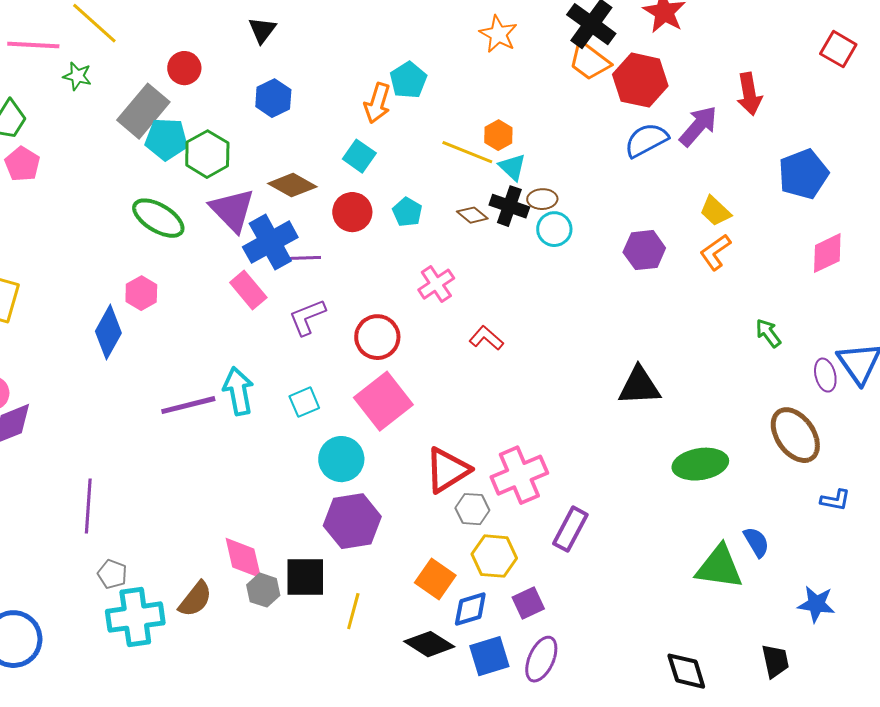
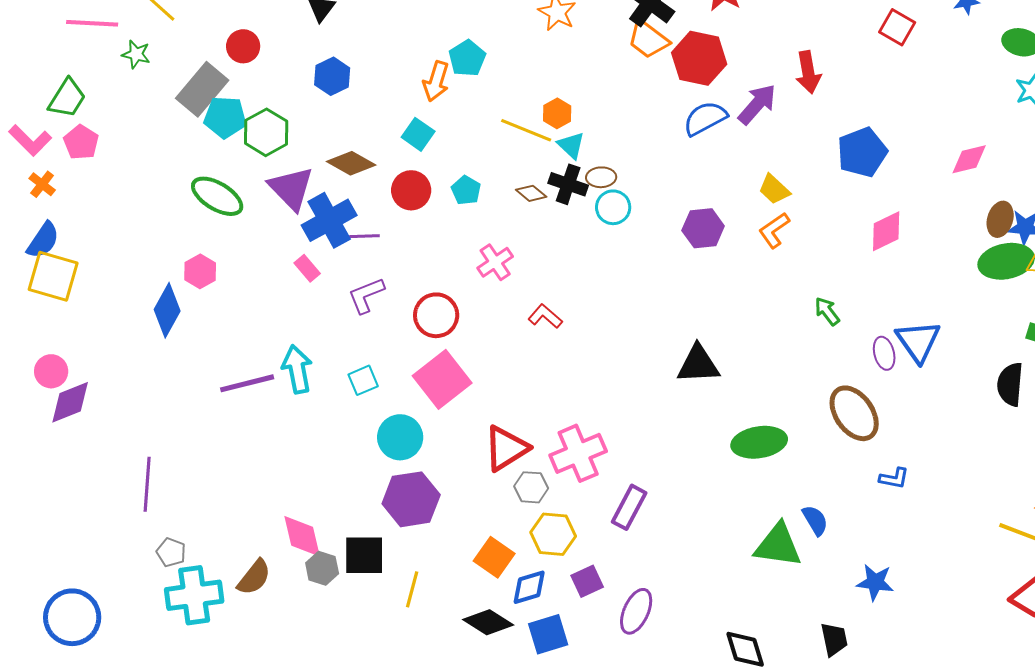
pink rectangle: (248, 290) -> (307, 268), size x0.7
purple ellipse: (541, 659) -> (636, 611), moved

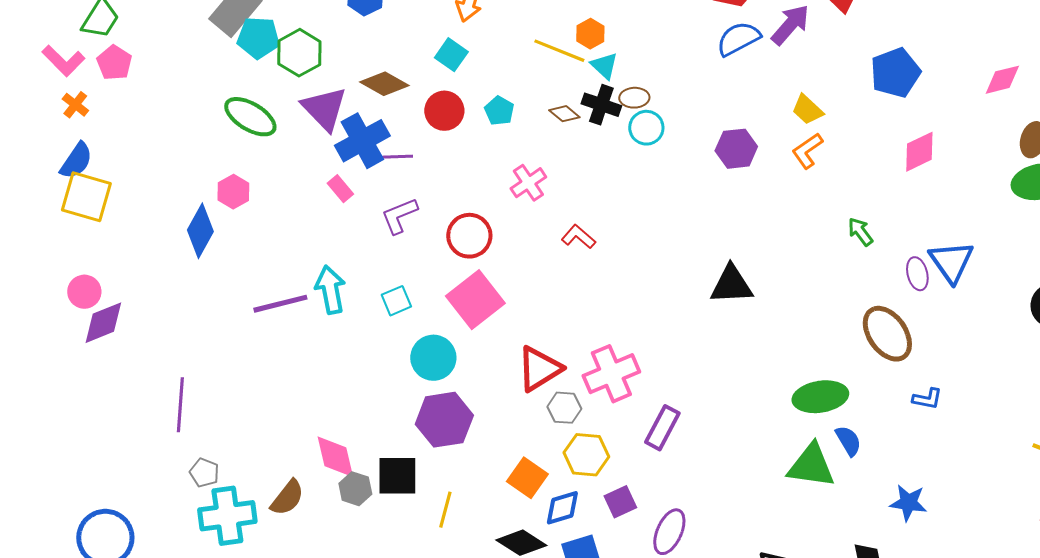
green ellipse: (759, 442) -> (820, 397), moved

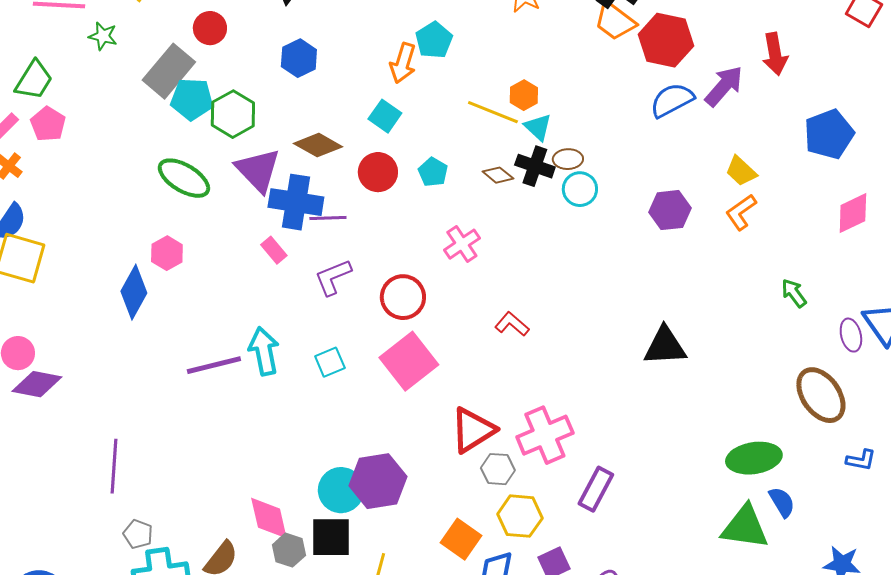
blue cross: (362, 141) -> (296, 202), turned 38
red L-shape: (578, 237) -> (512, 324), moved
purple diamond: (103, 323) -> (37, 384), turned 33
cyan circle: (433, 358) -> (341, 490), moved

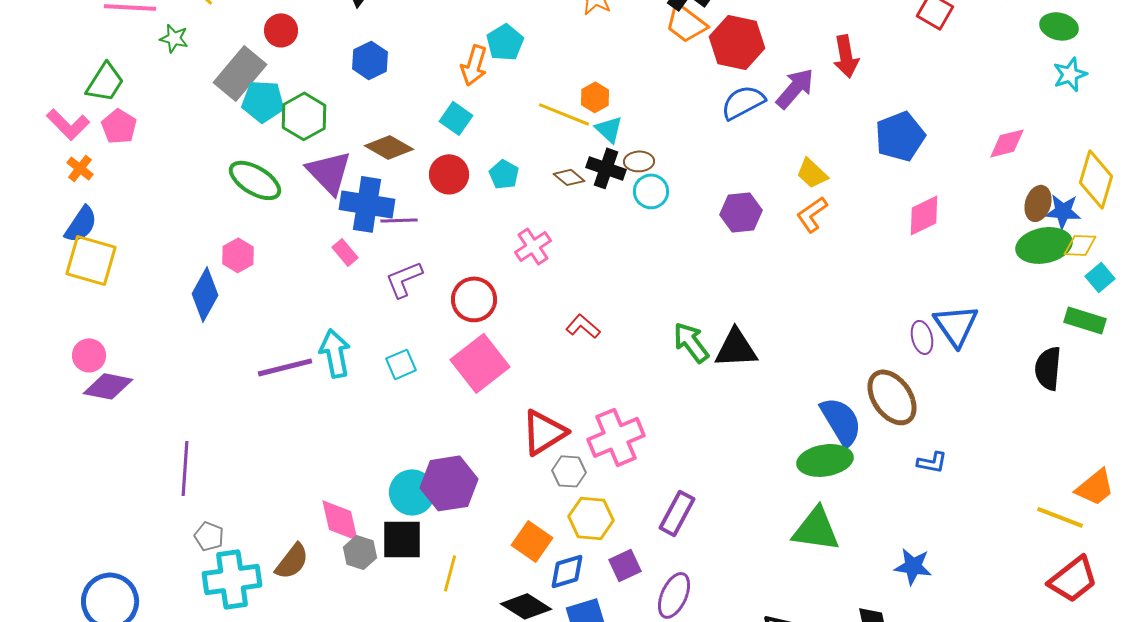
green arrow: (794, 293) -> (691, 342), moved, size x1.4
purple rectangle: (596, 489) -> (677, 513), moved
blue semicircle: (782, 502) -> (841, 421), moved, size x1.6

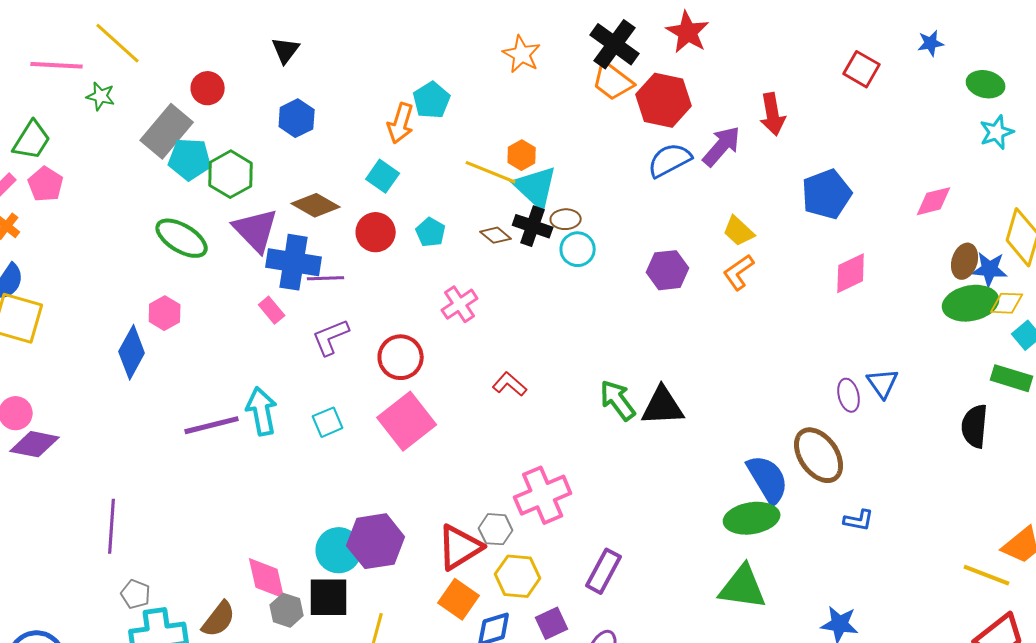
cyan triangle: (609, 129) -> (536, 187), size x1.6
blue triangle: (956, 325) -> (883, 383), size x0.7
red triangle: (544, 432) -> (460, 547), moved

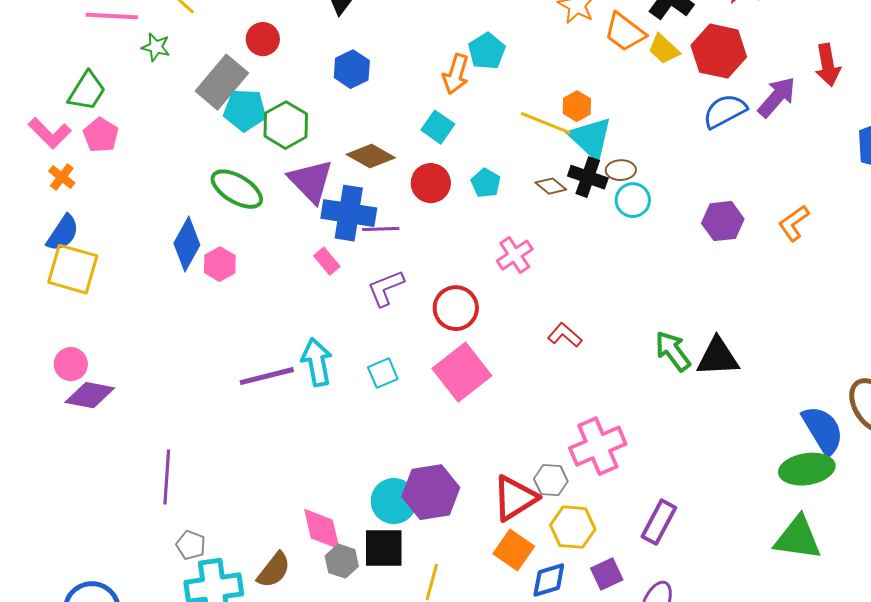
orange trapezoid: (613, 81) -> (625, 32), moved
yellow trapezoid: (739, 231) -> (664, 49), moved
blue diamond: (132, 352) -> (187, 244), moved

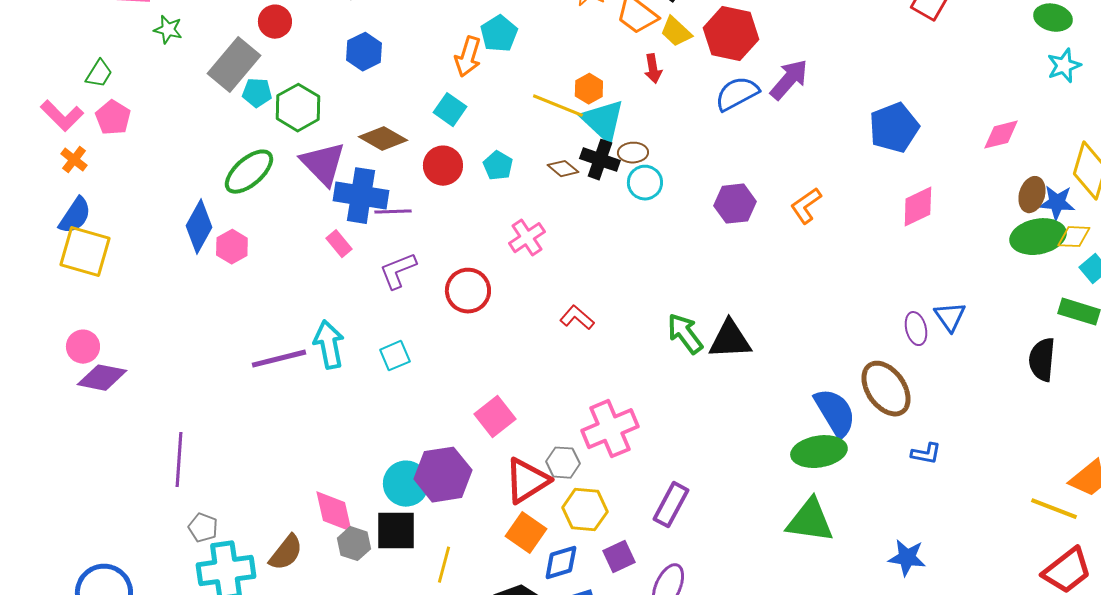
red arrow: (828, 65) -> (653, 69), moved, size x0.7
green trapezoid: (87, 91) -> (99, 74), size x0.7
cyan pentagon: (245, 110) -> (257, 93), size x0.7
green ellipse: (237, 189) -> (249, 172), turned -72
pink square: (462, 372) -> (495, 417), moved, size x0.7

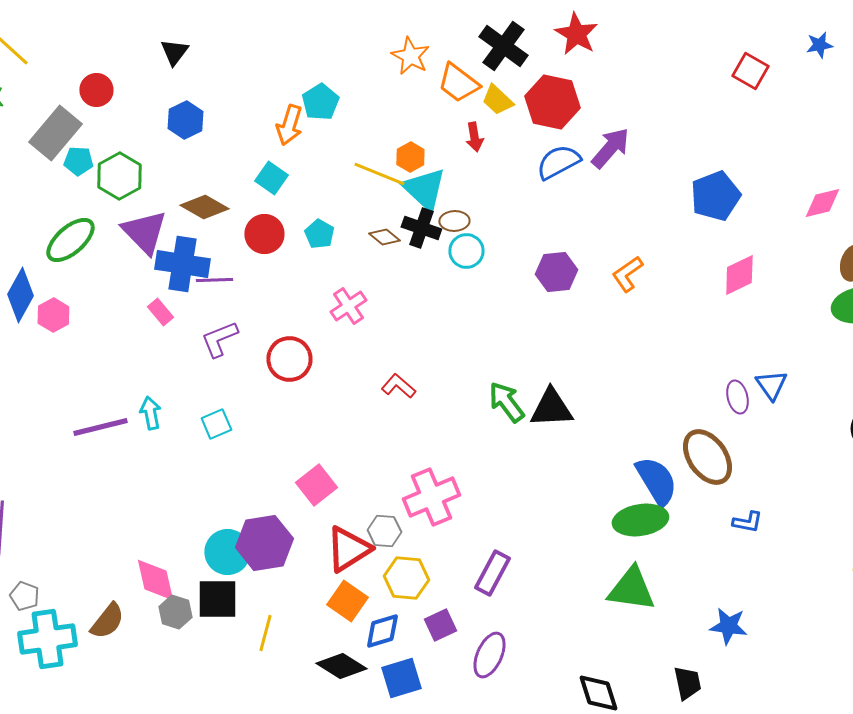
cyan arrow: (329, 345) -> (150, 413), size x0.7

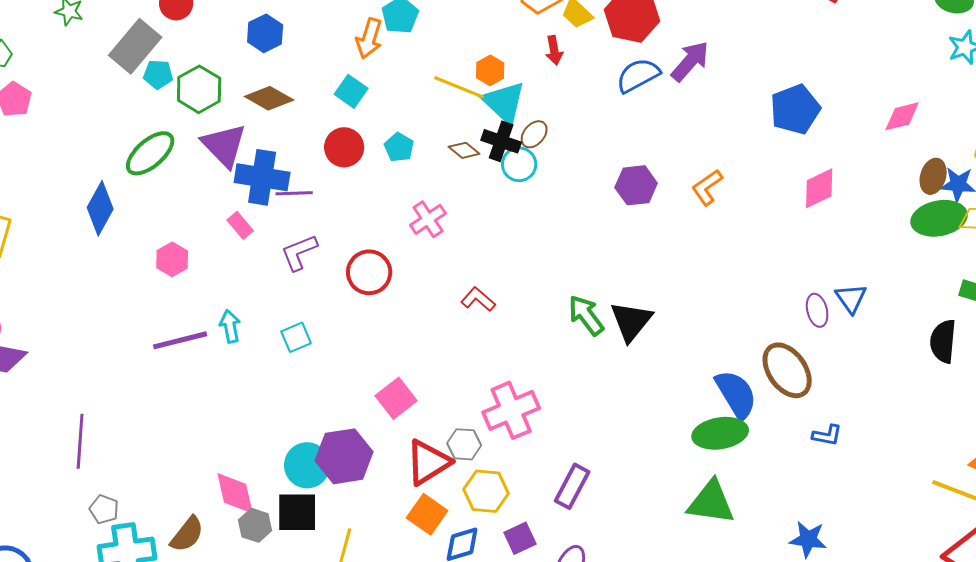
brown diamond: (204, 207) -> (269, 98), moved
brown ellipse: (454, 221) -> (534, 134), turned -48
cyan circle: (466, 251) -> (519, 164), moved
pink hexagon: (53, 315) -> (172, 259), moved
black triangle: (551, 408) -> (631, 321), turned -48

